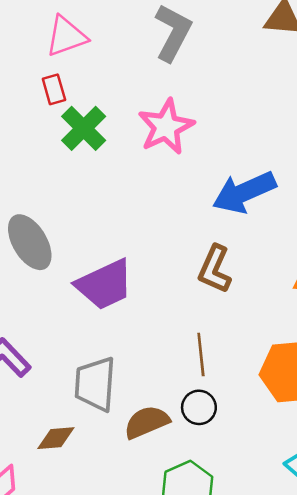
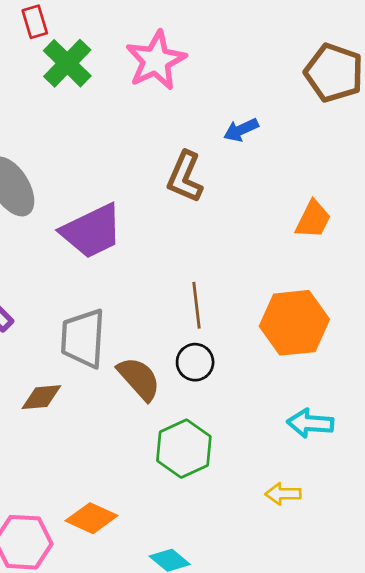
blue arrow: (244, 192) -> (241, 130), size x0.5
brown L-shape: (215, 269) -> (185, 177), moved
brown semicircle: (147, 422) -> (139, 379), turned 72

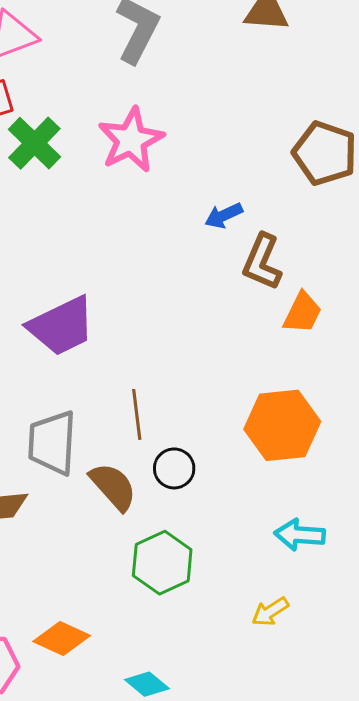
brown L-shape: (185, 177) -> (262, 262), moved
brown line: (197, 305) -> (137, 414), moved
yellow arrow: (283, 494) -> (270, 612), turned -32

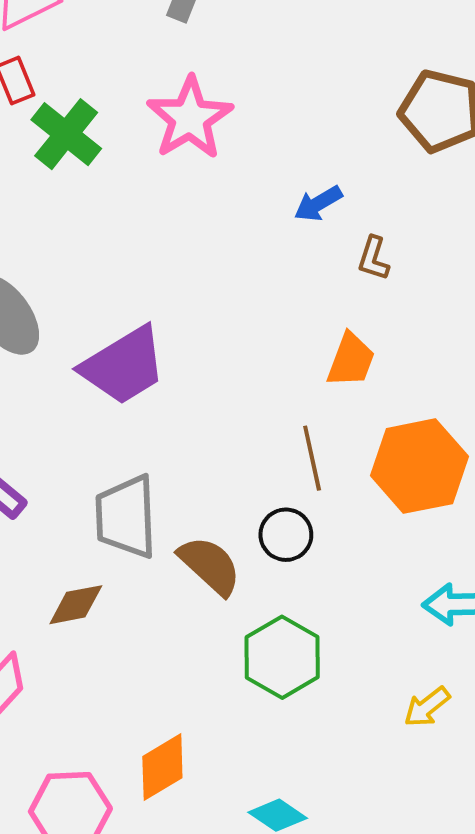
brown L-shape: (262, 262) -> (373, 258), size x0.6
orange trapezoid: (302, 313) -> (351, 360), moved
brown line: (137, 414) -> (312, 458), moved
orange diamond: (62, 639) -> (162, 767), turned -50

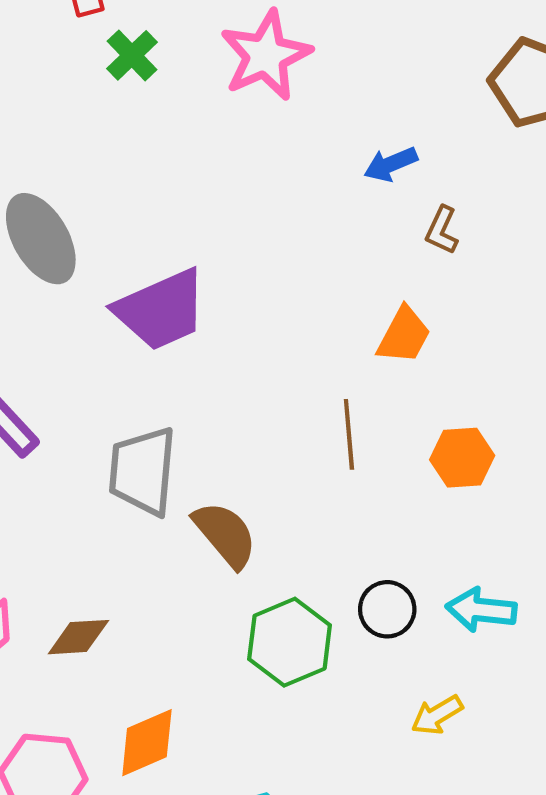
green cross: (66, 134) -> (132, 55), size x0.7
orange hexagon: (419, 466) -> (462, 458), size x0.6
black circle: (286, 535) -> (387, 609), moved
brown diamond: (76, 605) -> (78, 637), moved

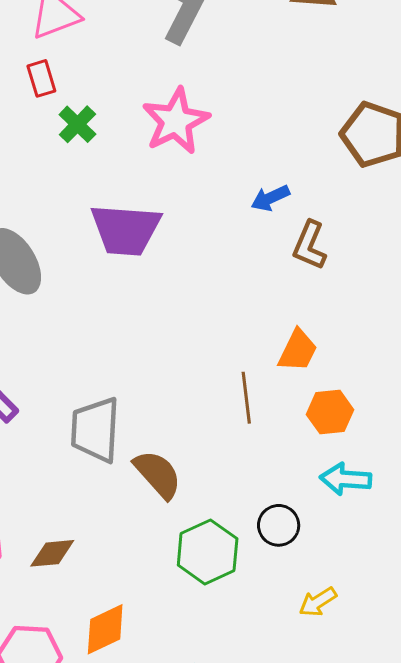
brown L-shape: (442, 230) -> (310, 245), size x1.4
purple trapezoid: (161, 310) -> (126, 230), moved, turned 30
orange trapezoid: (404, 335) -> (298, 351), moved
cyan arrow: (481, 610) -> (346, 479), moved

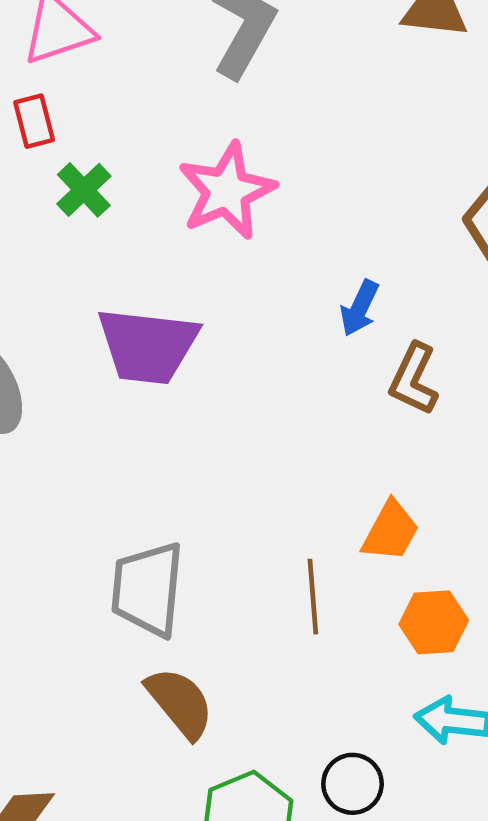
blue arrow: (270, 198) -> (360, 308), turned -42
gray trapezoid: (95, 430) -> (148, 589), moved

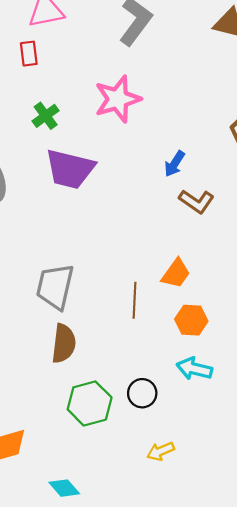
green cross: (84, 190) -> (46, 116), moved
brown L-shape: (414, 379) -> (196, 201), turned -88
brown semicircle: (180, 703) -> (64, 343), turned 39

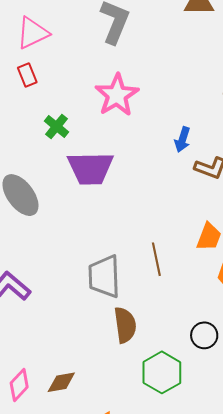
brown line: (134, 300) -> (156, 259), moved
black circle: (142, 393) -> (204, 335), moved

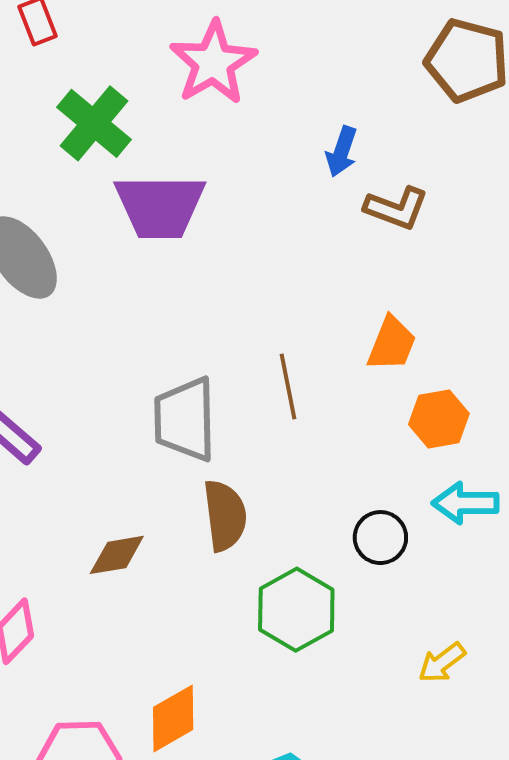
green cross: (57, 126) -> (94, 123), size x1.5
brown diamond: (61, 382) -> (117, 555), moved

